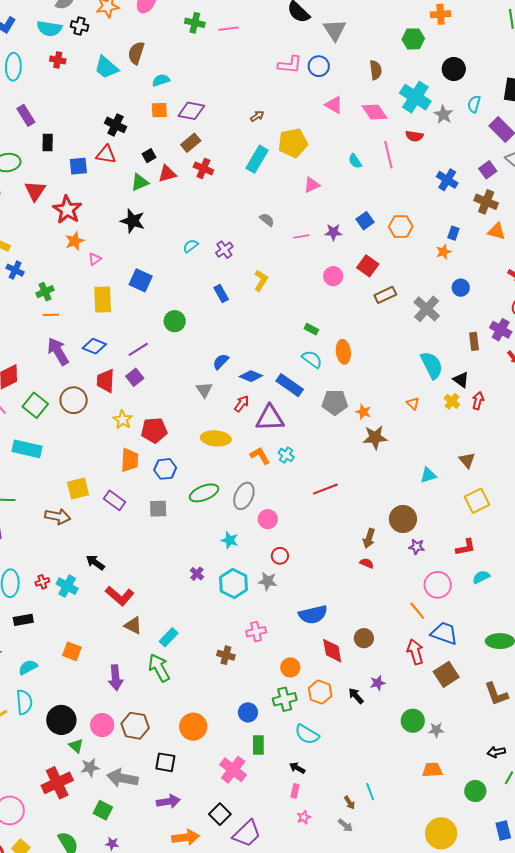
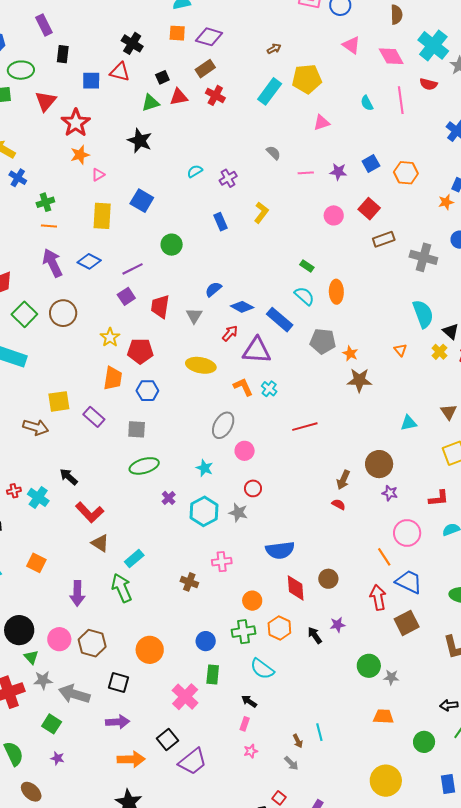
gray cross: (427, 309) -> (423, 257), turned -32
red trapezoid: (106, 381) -> (160, 307), moved
green ellipse: (204, 493) -> (144, 466), moved

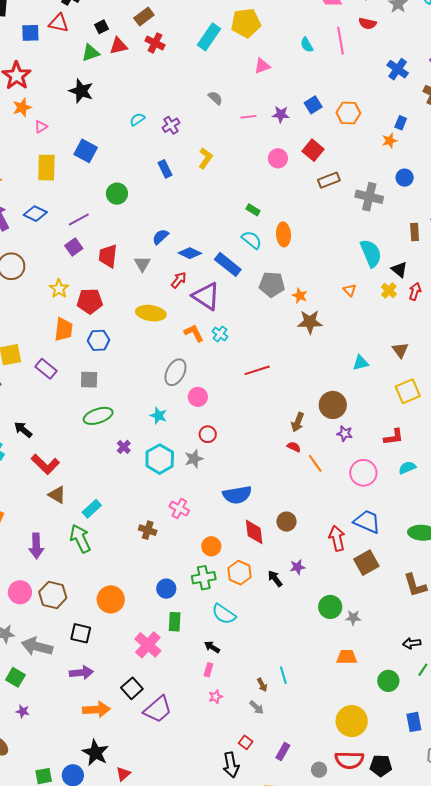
purple triangle: (257, 350) -> (206, 296), turned 32
gray star: (238, 513) -> (194, 459), turned -30
orange line: (384, 557) -> (315, 463), moved
pink cross: (222, 562) -> (179, 509), turned 36

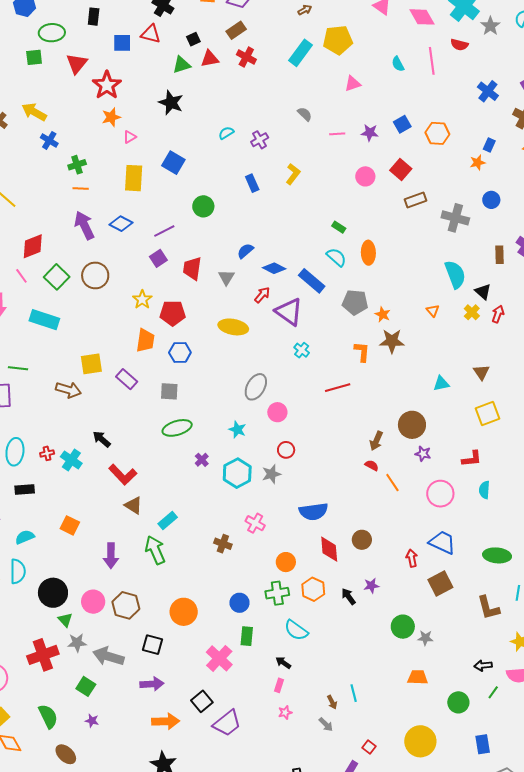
orange L-shape: (194, 333) -> (362, 352), moved, turned 30
cyan semicircle: (407, 468) -> (484, 490), turned -66
red arrow: (337, 538) -> (412, 558), size x0.7
red square: (246, 742) -> (369, 747), moved

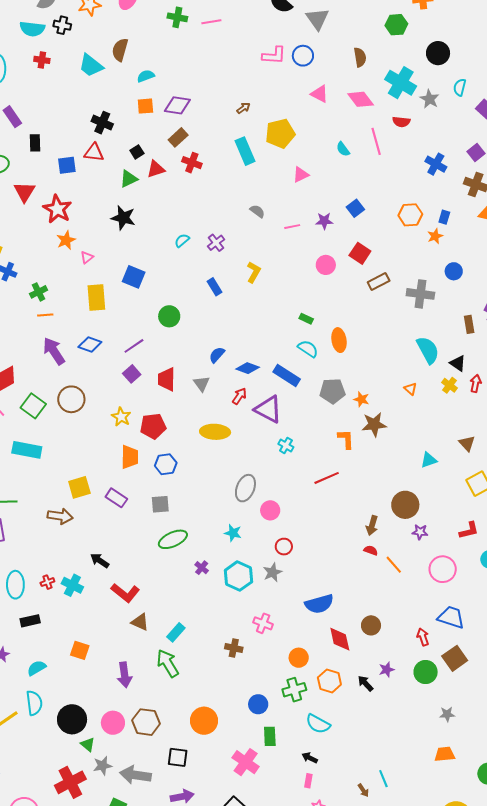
cyan rectangle: (301, 53) -> (245, 151), turned -52
orange hexagon: (437, 133) -> (410, 215), moved
green circle: (403, 627) -> (426, 672), moved

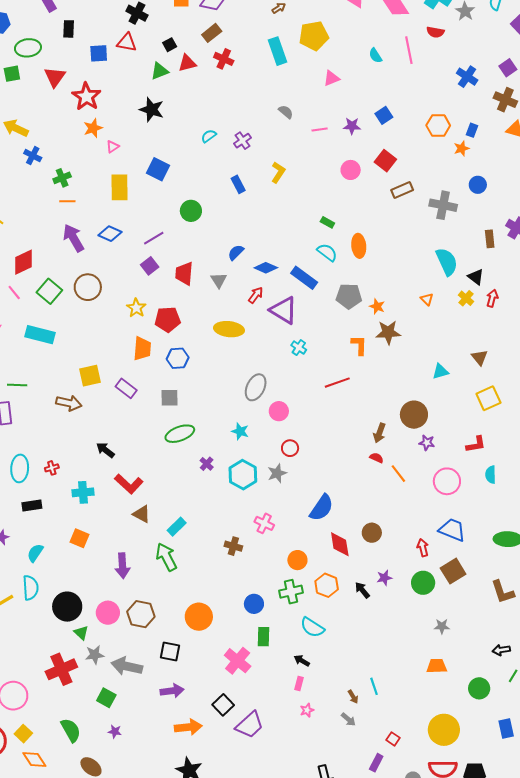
cyan cross: (72, 585) -> (83, 492), moved, turned -35
blue semicircle: (319, 604) -> (322, 508), turned -44
cyan semicircle: (37, 668) -> (35, 553), turned -30

